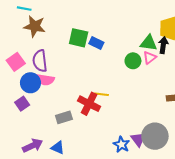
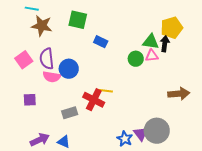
green square: (79, 38) -> (78, 20), moved
pink triangle: (150, 58) -> (152, 56), turned 32
blue circle: (30, 83) -> (69, 69), moved
purple square: (22, 104) -> (30, 100), turned 32

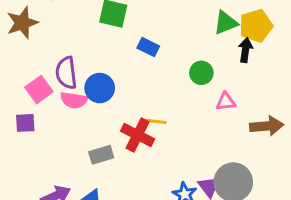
brown star: (42, 26) -> (22, 23), moved, turned -30
green triangle: (151, 42) -> (226, 23), moved, turned -30
pink triangle: (152, 56) -> (226, 102), moved
pink square: (24, 60) -> (39, 90), moved
purple square: (30, 100) -> (25, 123), moved

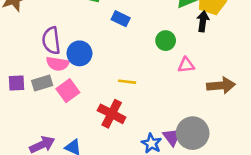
pink square: (39, 90) -> (68, 91), moved
red cross: (138, 135) -> (112, 114), moved
gray rectangle: (101, 155) -> (42, 83), moved

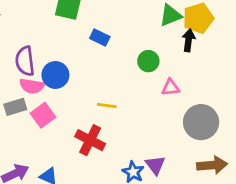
brown arrow: (221, 86) -> (212, 165), moved
gray circle: (193, 133) -> (201, 122), moved

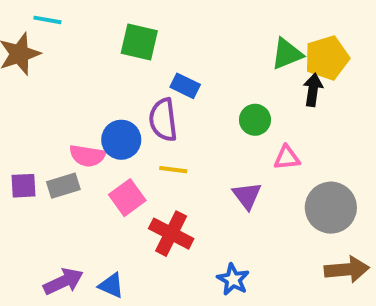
purple semicircle: (25, 61) -> (163, 120), moved
yellow line: (107, 105) -> (173, 170), moved
pink square: (43, 115) -> (127, 198), moved
purple triangle: (155, 165) -> (247, 196), moved

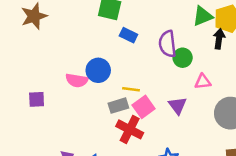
blue rectangle: (185, 86) -> (128, 35), moved
purple semicircle: (163, 120) -> (167, 44), moved
gray rectangle: (63, 186) -> (118, 106), moved
pink square: (127, 198) -> (144, 107), moved

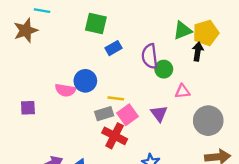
blue rectangle: (128, 35) -> (113, 48), turned -56

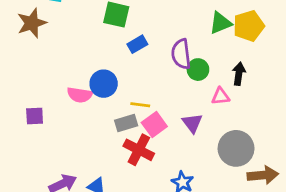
black arrow: (198, 52) -> (239, 74), moved
gray circle: (208, 121) -> (236, 148), moved

